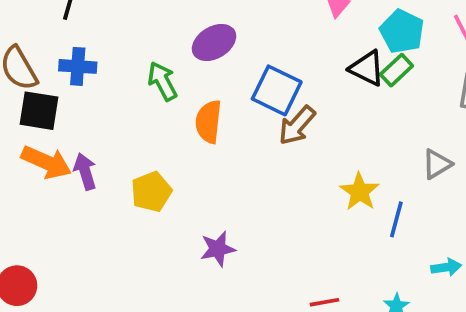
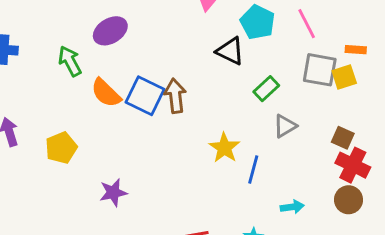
green rectangle: (396, 70) -> (266, 89), moved
blue square: (277, 90) -> (145, 96), moved
orange semicircle: (209, 122) -> (106, 93), turned -52
brown arrow: (297, 125) -> (175, 96), turned 132

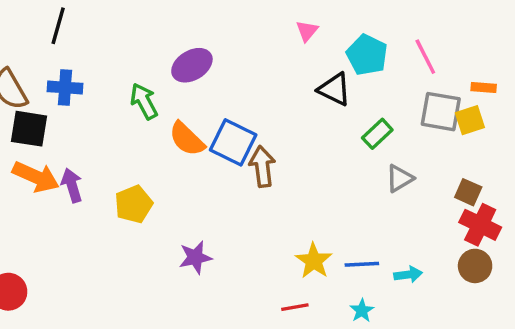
brown arrow: (175, 96) -> (262, 166), moved
yellow star: (224, 148) -> (314, 261), moved
blue line: (253, 169) -> (362, 264), moved, turned 72

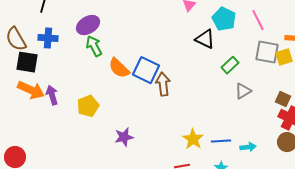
purple ellipse: (192, 65) -> (88, 25), moved

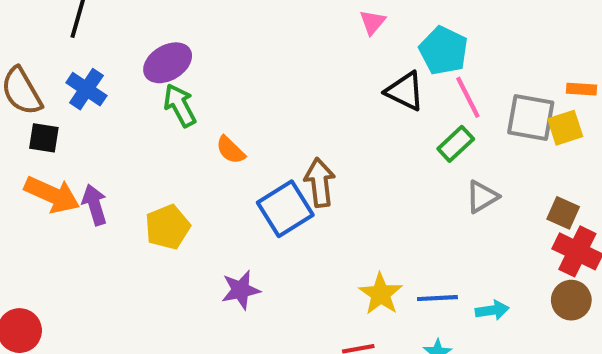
pink line: (258, 20) -> (468, 97), moved
blue cross: (48, 38) -> (86, 89), turned 30
black square: (27, 62) -> (44, 138), size x0.7
orange semicircle: (119, 68) -> (230, 150), size x0.7
blue square: (146, 70) -> (285, 209), moved, turned 32

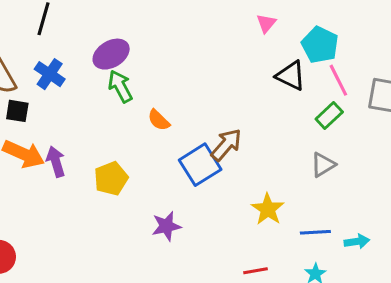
brown arrow: (320, 182) -> (226, 145), turned 48
gray triangle: (482, 197) -> (323, 165), moved
yellow star: (381, 294) -> (268, 209), moved

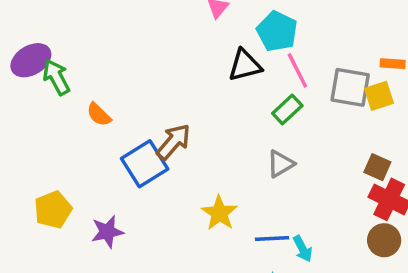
purple ellipse: (111, 54) -> (31, 60), moved
black triangle: (291, 76) -> (245, 65), turned -40
yellow pentagon: (111, 179) -> (53, 210), moved
cyan arrow: (357, 241) -> (303, 249), moved, turned 70

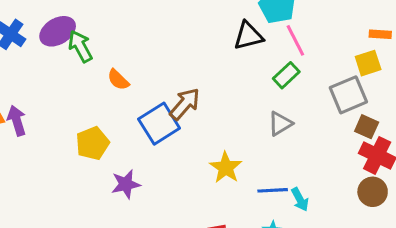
gray square: (350, 87) -> (348, 95), moved, turned -33
yellow pentagon: (53, 210) -> (92, 143), moved

